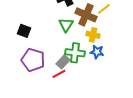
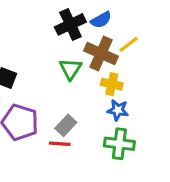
green cross: (75, 53) -> (119, 144), moved
red line: (59, 74) -> (60, 144), turned 32

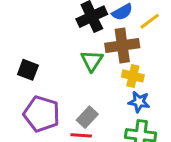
yellow line: (129, 44) -> (150, 21), moved
brown cross: (101, 54) -> (122, 45), turned -32

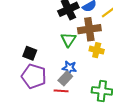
black square: (28, 70) -> (30, 53), moved
blue star: (139, 102) -> (69, 68), moved

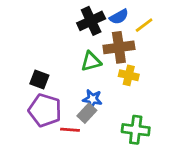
green triangle: (68, 40) -> (91, 61), turned 42
red line: (61, 91) -> (70, 130), moved

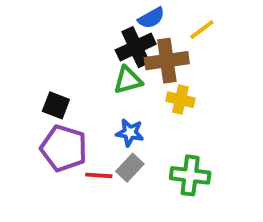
blue semicircle: (119, 17) -> (151, 18), moved
black cross: (91, 21) -> (136, 47), moved
gray rectangle: (87, 113) -> (130, 168), moved

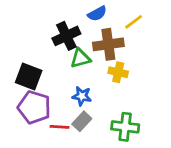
black cross: (136, 47) -> (66, 36), moved
black square: (56, 105) -> (29, 77), size x1.4

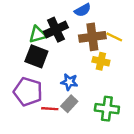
yellow line: (134, 22) -> (114, 37), moved, turned 63
green triangle: (80, 58) -> (38, 34), moved
black square: (29, 77) -> (36, 56), moved

